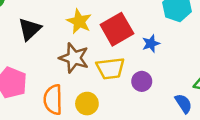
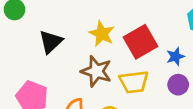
purple circle: (142, 81) -> (178, 85), moved

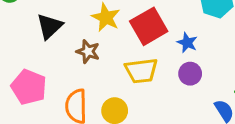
blue star: (175, 56) -> (187, 43), turned -30
brown star: (96, 71) -> (88, 51), moved, size x0.7

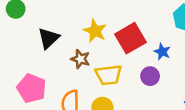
yellow trapezoid: (141, 71) -> (109, 75), moved
purple circle: (190, 74) -> (150, 76), moved

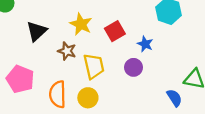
red square: (130, 38) -> (115, 31), size x0.7
yellow trapezoid: (109, 75) -> (94, 66), turned -96

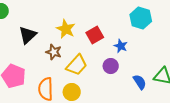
yellow trapezoid: (94, 66) -> (77, 65), turned 55
blue semicircle: (174, 98) -> (140, 82), moved

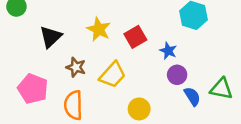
brown star: (54, 52) -> (76, 67), moved
purple circle: (111, 66) -> (177, 75), moved
yellow circle: (72, 92) -> (139, 109), moved

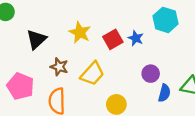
blue star: (168, 51) -> (136, 38), moved
blue semicircle: (192, 96) -> (164, 93), turned 48

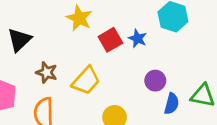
yellow star: (80, 32) -> (79, 18), moved

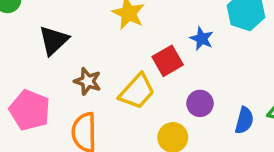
red square: (110, 40) -> (168, 61), moved
purple circle: (155, 81) -> (200, 103), moved

